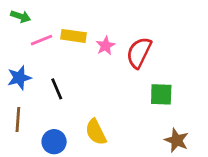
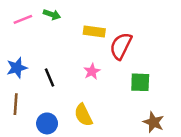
green arrow: (21, 16) -> (52, 15), moved
yellow rectangle: (74, 36) -> (94, 31), moved
pink line: (41, 40) -> (23, 19), moved
pink star: (106, 46) -> (92, 71), moved

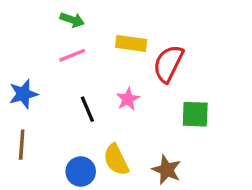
pink line: (23, 19) -> (72, 55), moved
black line: (49, 77) -> (87, 109), moved
brown star: (154, 122) -> (167, 170), moved
blue circle: (47, 123) -> (81, 171), moved

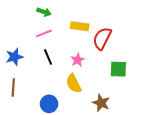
black line: (87, 109) -> (48, 57), moved
yellow semicircle: (116, 160) -> (74, 83), moved

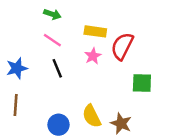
pink line: (44, 33) -> (52, 40), turned 56
pink star: (78, 60) -> (93, 56), moved
yellow semicircle: (74, 83) -> (92, 116), moved

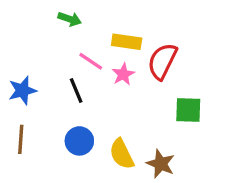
pink line: (52, 40) -> (91, 61), moved
blue circle: (58, 125) -> (79, 141), moved

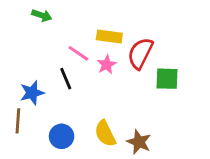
green arrow: (70, 19) -> (42, 15), moved
blue star: (22, 91) -> (32, 93), moved
green square: (188, 110) -> (167, 79), moved
blue circle: (79, 141) -> (62, 136), moved

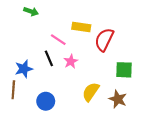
pink star: (107, 65) -> (71, 62), moved
green square: (167, 79) -> (124, 70), moved
yellow semicircle: (105, 134) -> (91, 92), moved, turned 60
brown star: (139, 142) -> (118, 99), moved

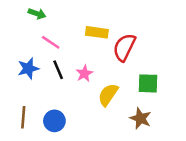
pink line: (58, 40) -> (51, 42), moved
blue star: (24, 69) -> (28, 69), moved
brown line: (13, 90) -> (23, 117), moved
yellow semicircle: (91, 92) -> (108, 95), moved

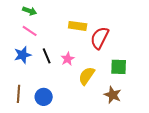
pink line: (51, 42) -> (30, 31), moved

